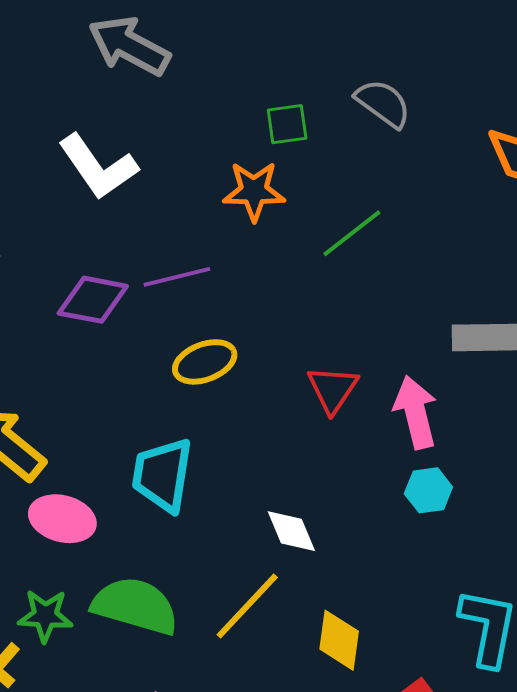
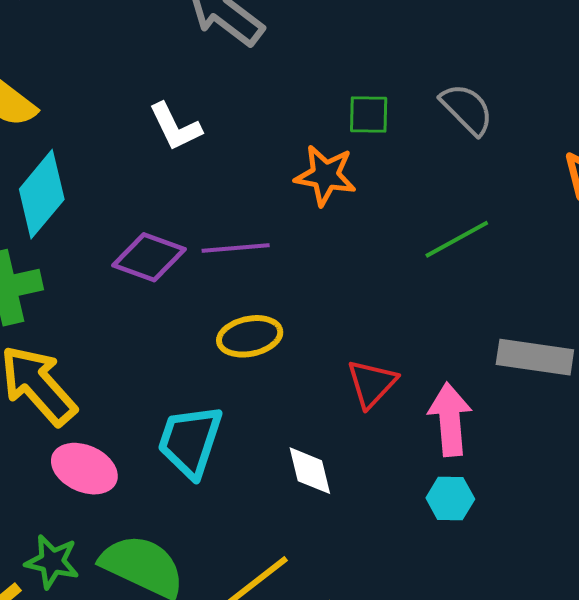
white L-shape: (98, 167) -> (175, 127), size x0.7
green line: (352, 233) -> (457, 239), moved
white diamond: (291, 531) -> (310, 471), moved

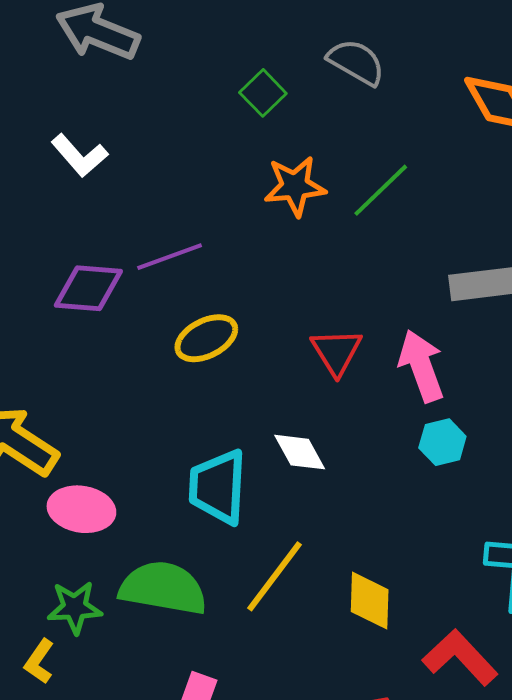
green square: (369, 114) -> (263, 93), turned -30
orange star: (325, 175) -> (295, 186), moved
cyan trapezoid: (190, 441) -> (218, 487), moved

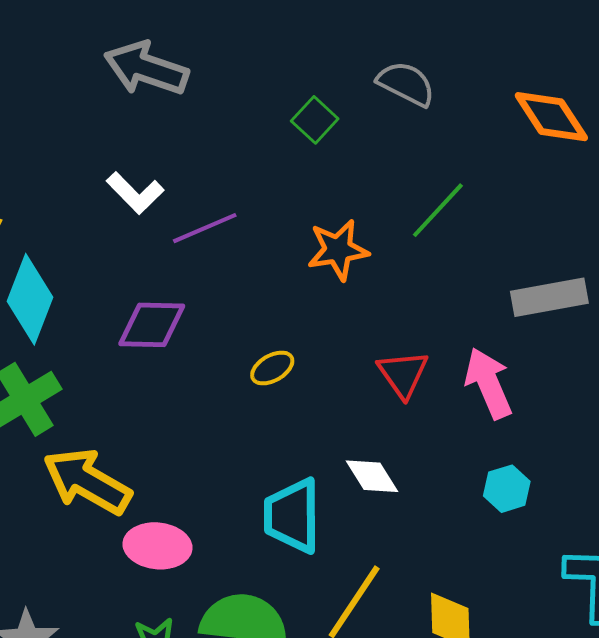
orange star: (295, 186) -> (338, 250), moved
purple line: (170, 257) -> (205, 228), moved
yellow ellipse: (206, 338) -> (272, 368), size x0.7
cyan hexagon: (442, 442) -> (507, 489), moved

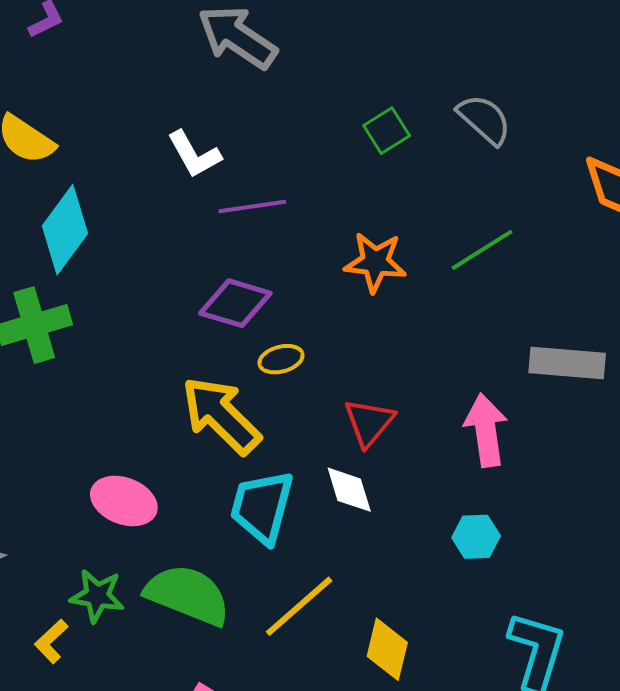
purple diamond: (152, 325) -> (235, 303), moved
red triangle: (403, 374) -> (369, 422), moved
yellow arrow: (87, 481) -> (221, 415), moved

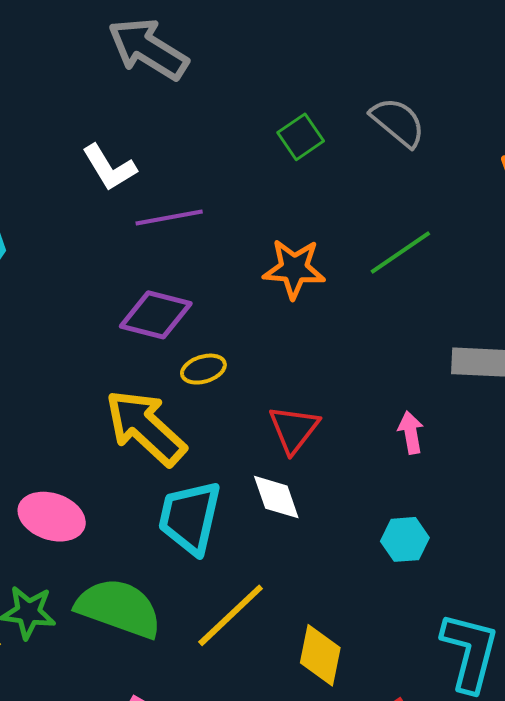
pink arrow: (486, 430) -> (411, 433), size x0.6

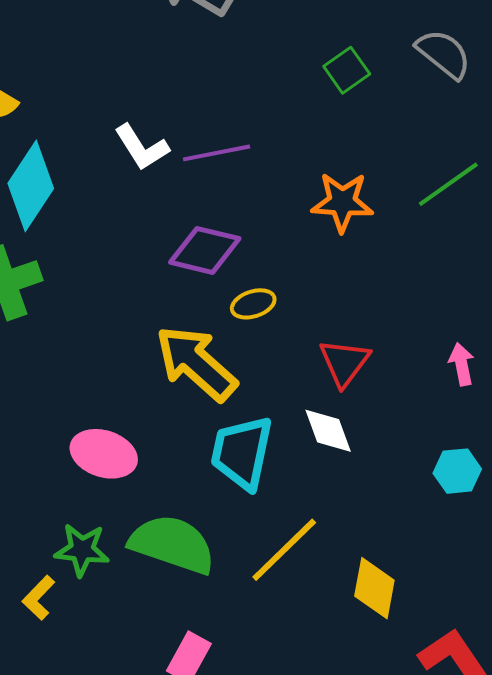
white L-shape: (109, 168) -> (142, 147), moved

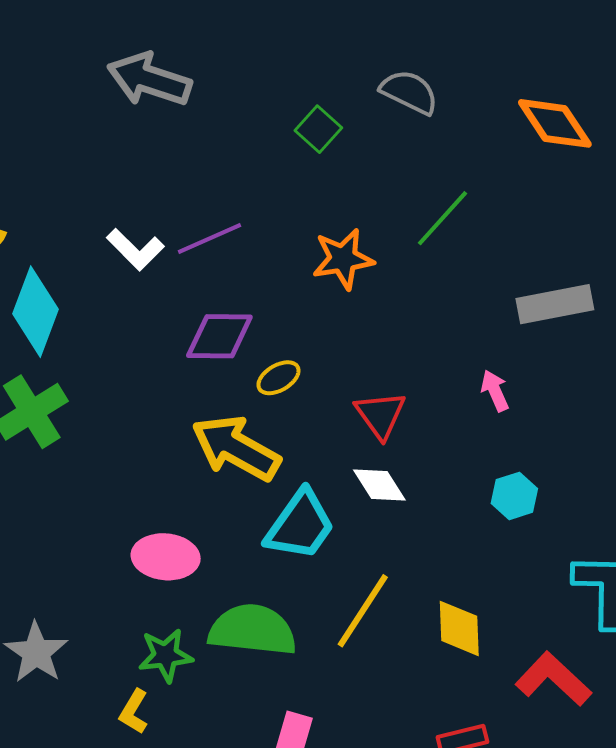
cyan trapezoid: (242, 453) -> (300, 525), turned -144

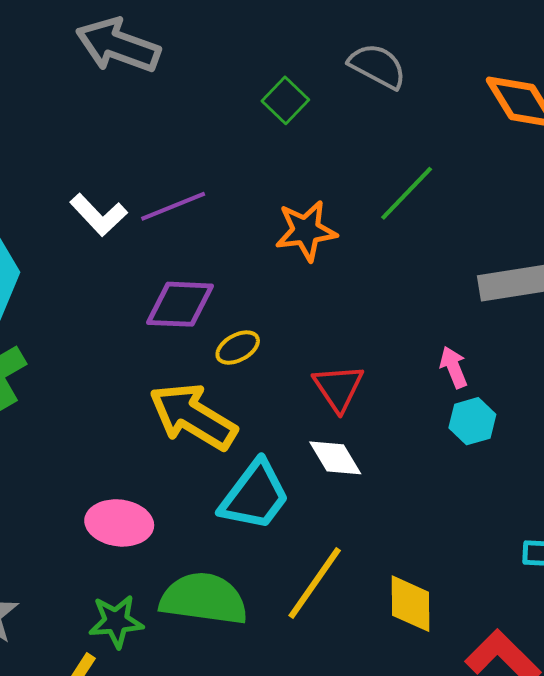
cyan hexagon: (514, 496) -> (472, 421), moved

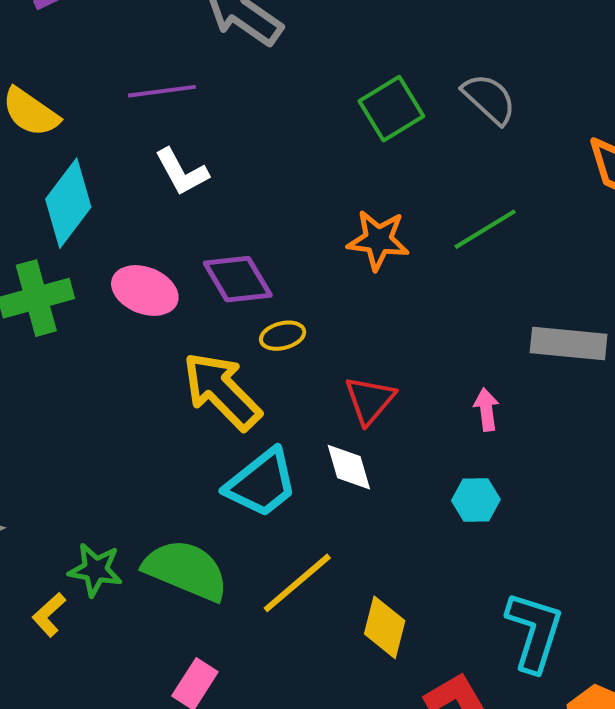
green square: (285, 100) -> (391, 109), size x1.4
purple line: (173, 206) -> (162, 91), moved
purple diamond: (180, 304) -> (238, 279), turned 42
cyan hexagon: (472, 421) -> (476, 500), moved
pink ellipse: (119, 523) -> (145, 291), moved

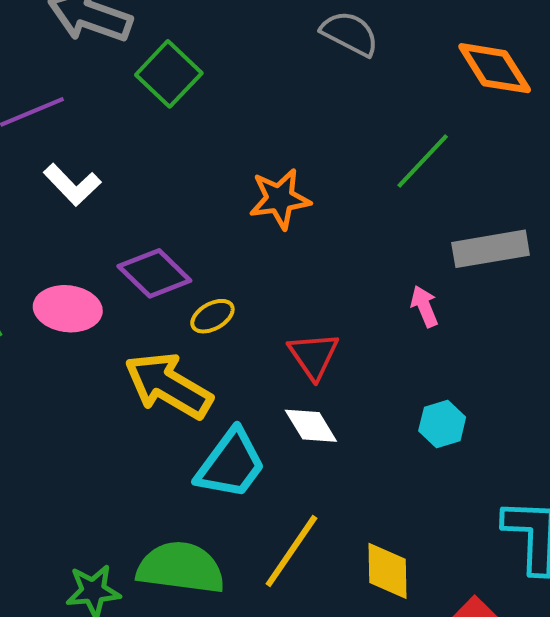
green square: (391, 109) -> (169, 74), moved
green line: (485, 229) -> (423, 161), moved
pink arrow: (486, 410) -> (424, 306), moved

